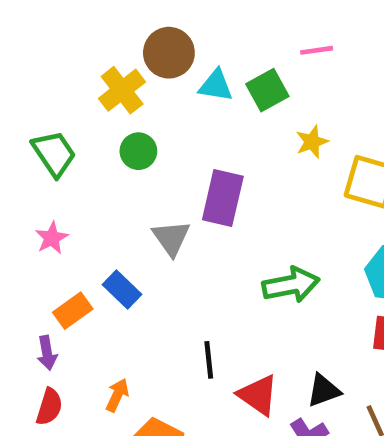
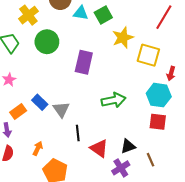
yellow cross: (122, 90) -> (28, 15), moved
yellow star: (312, 142) -> (123, 38), size x1.5
green circle: (138, 151) -> (47, 42), size x1.5
gray triangle: (171, 238) -> (61, 109), moved

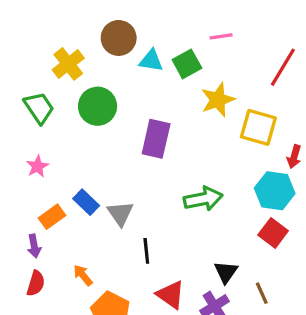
red square: (158, 122) -> (273, 233), turned 30
black triangle: (128, 146) -> (226, 272), turned -35
orange arrow: (38, 148) -> (83, 275), turned -64
red triangle: (99, 148) -> (171, 295), moved

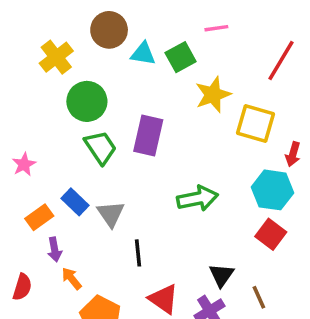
green trapezoid: (39, 108) -> (101, 147), moved
purple arrow: (34, 246) -> (55, 250), moved

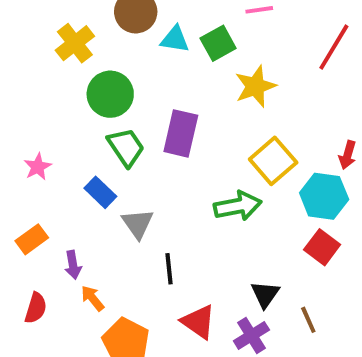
yellow square: (255, 124) -> (273, 161), moved, turned 33
blue rectangle: (75, 202) -> (100, 192), moved
orange rectangle: (39, 217) -> (32, 239), moved

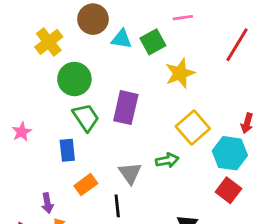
blue rectangle: (100, 192) -> (67, 150), turned 40
green arrow: (238, 206) -> (167, 160), size x0.7
gray triangle: (138, 224) -> (130, 173), moved
orange rectangle: (32, 239) -> (86, 185), moved

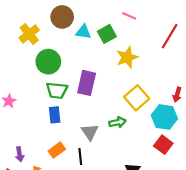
pink line: (183, 18) -> (129, 16), turned 32
green trapezoid: (86, 118) -> (57, 90), turned 130
blue rectangle: (67, 150) -> (55, 115), moved
orange rectangle: (86, 185) -> (57, 150), moved
purple arrow: (47, 203) -> (20, 154), moved

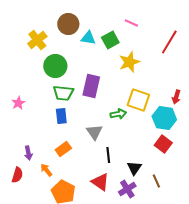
yellow square: (137, 98) -> (138, 100), turned -30
green arrow: (117, 122) -> (118, 114), moved
black line: (80, 156) -> (108, 155), moved

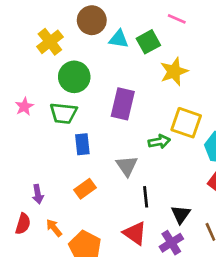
green trapezoid: (63, 93) -> (63, 113), moved
pink star: (18, 103) -> (24, 107), moved
orange arrow: (46, 170) -> (54, 228), moved

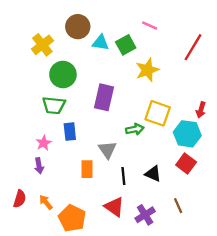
pink star: (24, 107) -> (44, 143), moved
orange rectangle: (85, 189) -> (87, 169), moved, turned -54
purple arrow: (38, 194) -> (39, 166), moved
black triangle: (181, 214) -> (153, 174), moved, turned -42

